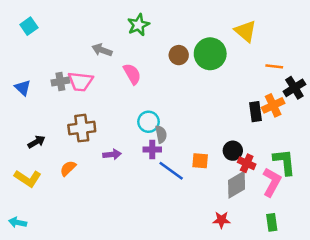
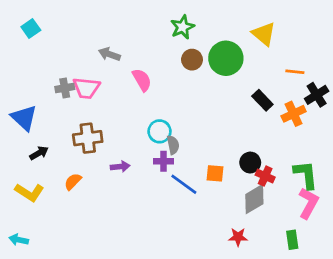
green star: (138, 25) -> (183, 27), moved
blue triangle: (23, 88) -> (24, 118), moved, size x1.5
black rectangle: (255, 112) -> (262, 100), moved, turned -36
pink L-shape: (272, 182) -> (308, 203), moved

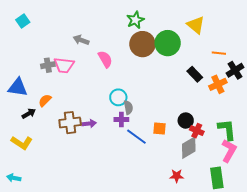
brown circle: (192, 60) -> (142, 44), size x1.6
blue triangle: (24, 118) -> (18, 87), turned -35
brown cross: (88, 138) -> (70, 123), moved
orange semicircle: (73, 181) -> (45, 100), moved
green rectangle: (292, 240) -> (217, 178), size x1.5

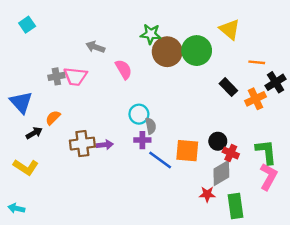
green star: (135, 20) -> (151, 34), moved, turned 30
blue triangle: (18, 87) -> (21, 102), turned 40
orange square: (160, 129) -> (187, 151), size x1.5
red star: (177, 176) -> (207, 194), moved
green rectangle: (217, 178) -> (235, 206), moved

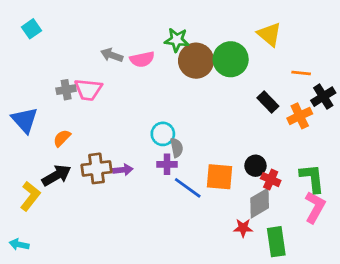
pink semicircle: (124, 69) -> (142, 59), moved, turned 108
black arrow: (34, 133) -> (56, 175), moved, size x1.5
yellow L-shape: (26, 167) -> (30, 196), turned -85

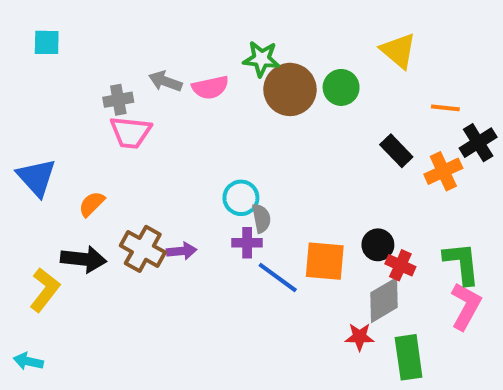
cyan square: (32, 29) -> (47, 42), turned 36
green circle: (231, 59) -> (341, 87), size x0.7
gray cross: (66, 90) -> (118, 100), moved
brown cross: (96, 168) -> (143, 249), turned 36
black arrow: (56, 175) -> (84, 259), turned 36

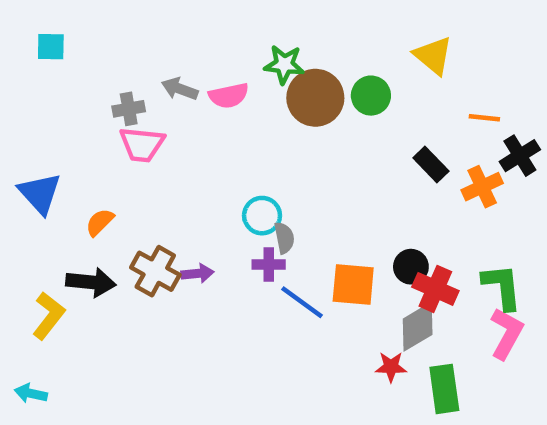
red cross: (400, 265) -> (435, 289), size x1.4

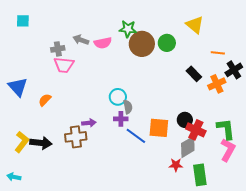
brown cross: (155, 271) -> (76, 137), moved, turned -35
black arrow: (91, 282) -> (41, 143), moved

